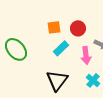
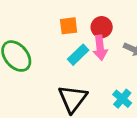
pink arrow: (86, 55) -> (100, 48), moved

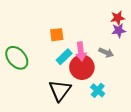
red circle: (102, 27) -> (82, 67), moved, size x1.5

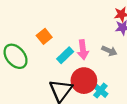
orange square: (57, 35) -> (44, 36), moved, turned -32
red circle: (82, 67) -> (84, 81), moved

